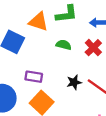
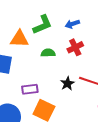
red cross: (93, 48) -> (75, 47), turned 35

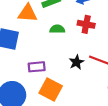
red cross: (75, 47) -> (86, 24), turned 35

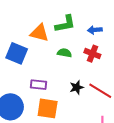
orange square: (51, 89) -> (48, 108), turned -30

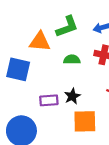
black star: (77, 87) -> (72, 96), moved
orange square: (48, 108) -> (85, 121), moved

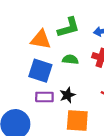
blue square: (18, 69) -> (40, 71), moved

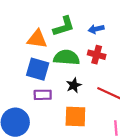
green semicircle: (70, 60) -> (67, 57), size x1.6
black star: (67, 95) -> (74, 85), moved

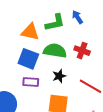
blue arrow: (96, 29) -> (77, 17), moved, turned 64

